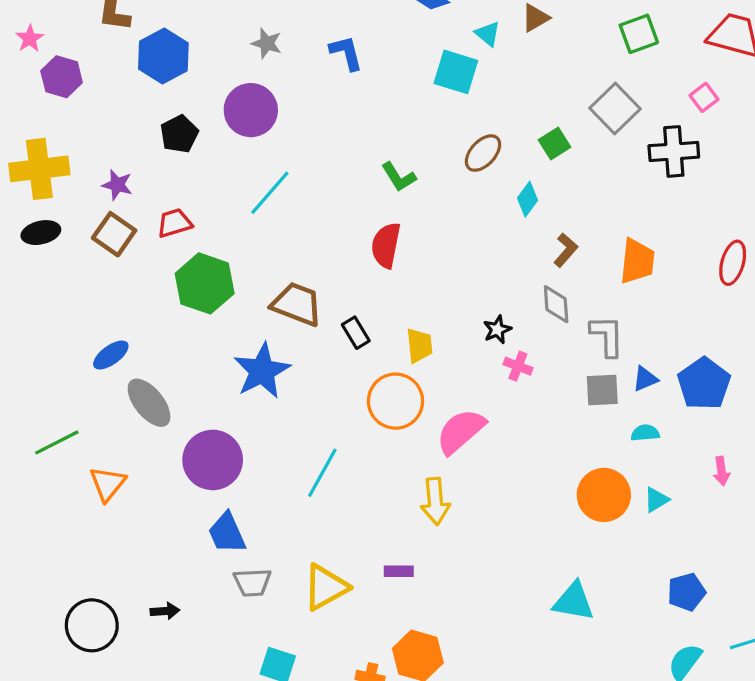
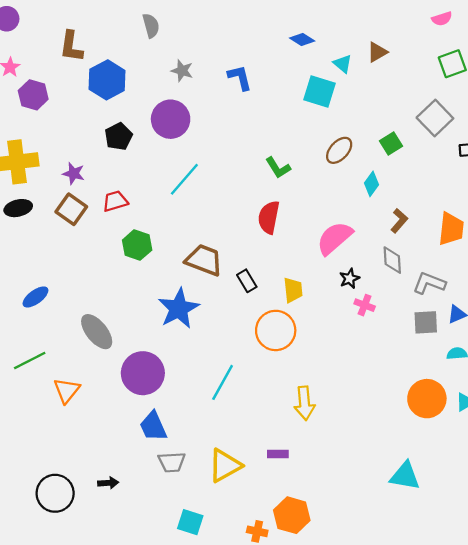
green hexagon: (205, 283) -> (137, 245), size x0.7
gray L-shape: (607, 336) -> (429, 283), turned -68
blue ellipse: (111, 355) -> (35, 297), moved
pink semicircle: (461, 431) -> (335, 238), moved

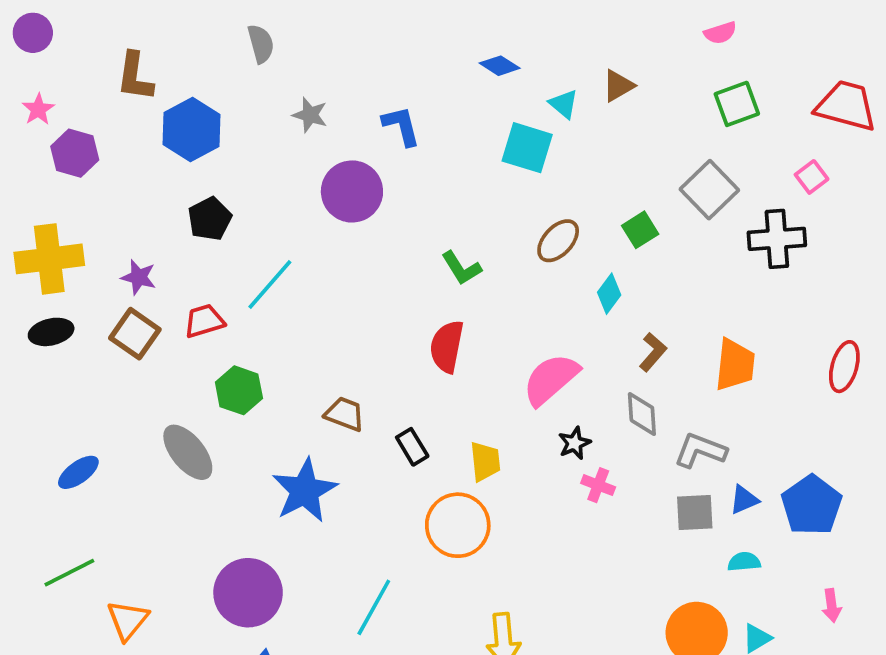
purple circle: (171, 119) -> (352, 191), moved
cyan line: (184, 179) -> (270, 284), moved
brown trapezoid: (204, 260) -> (345, 414), size x0.7
gray ellipse: (97, 332) -> (188, 452), moved

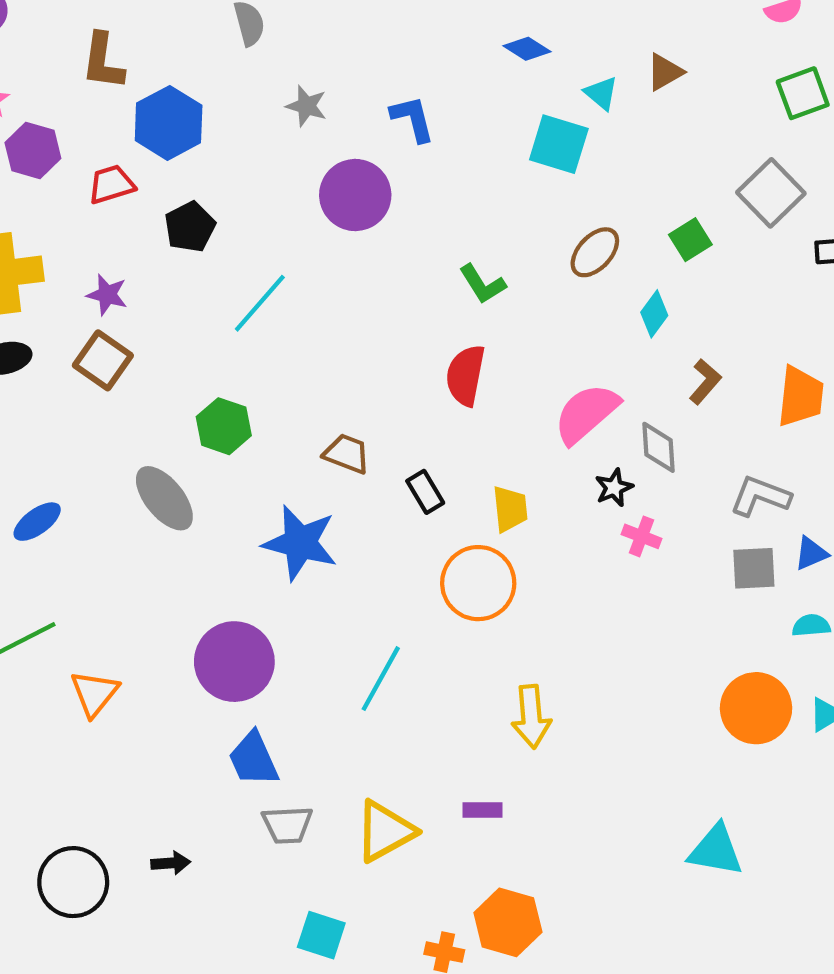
red trapezoid: (204, 321) -> (111, 184), moved
gray diamond: (642, 414) -> (658, 447), moved
blue star: (305, 491) -> (300, 543), turned -30

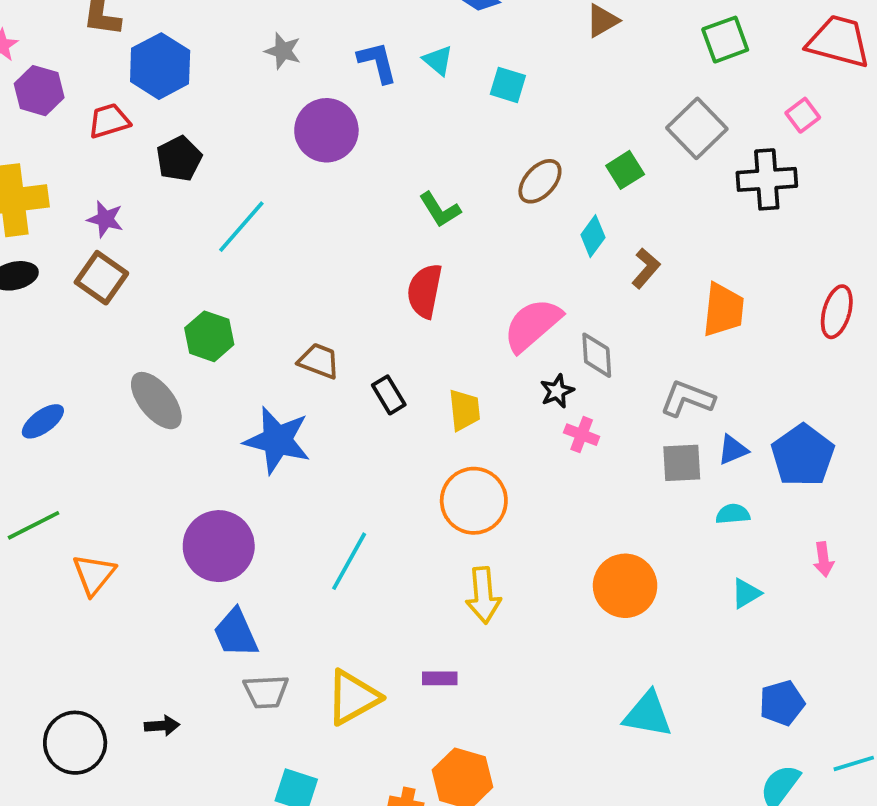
cyan triangle: (601, 93) -> (438, 60), moved
cyan square: (559, 144) -> (508, 85), size x0.7
brown L-shape: (705, 382) -> (646, 268), moved
orange circle: (478, 583) -> (474, 501), moved
orange circle: (756, 708) -> (625, 586), moved

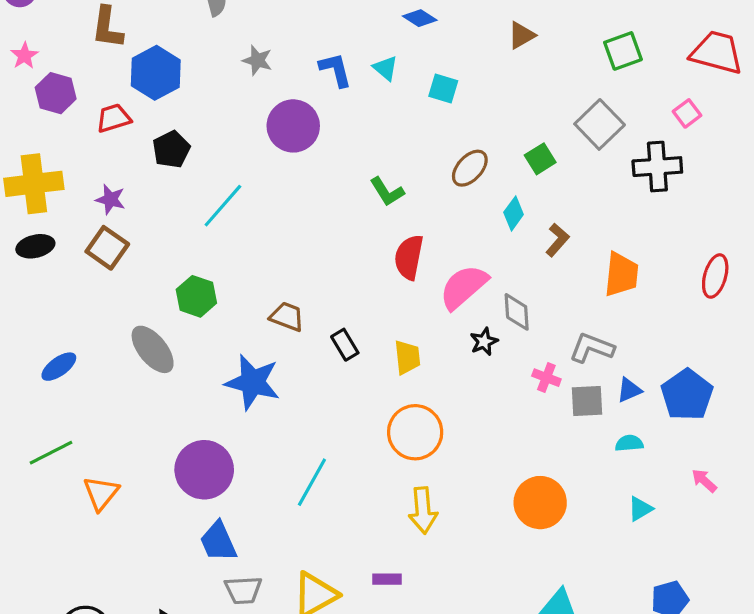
red semicircle: (425, 291) -> (409, 257), moved
pink cross: (582, 435) -> (546, 378), moved
pink arrow: (824, 559) -> (704, 481), turned 140

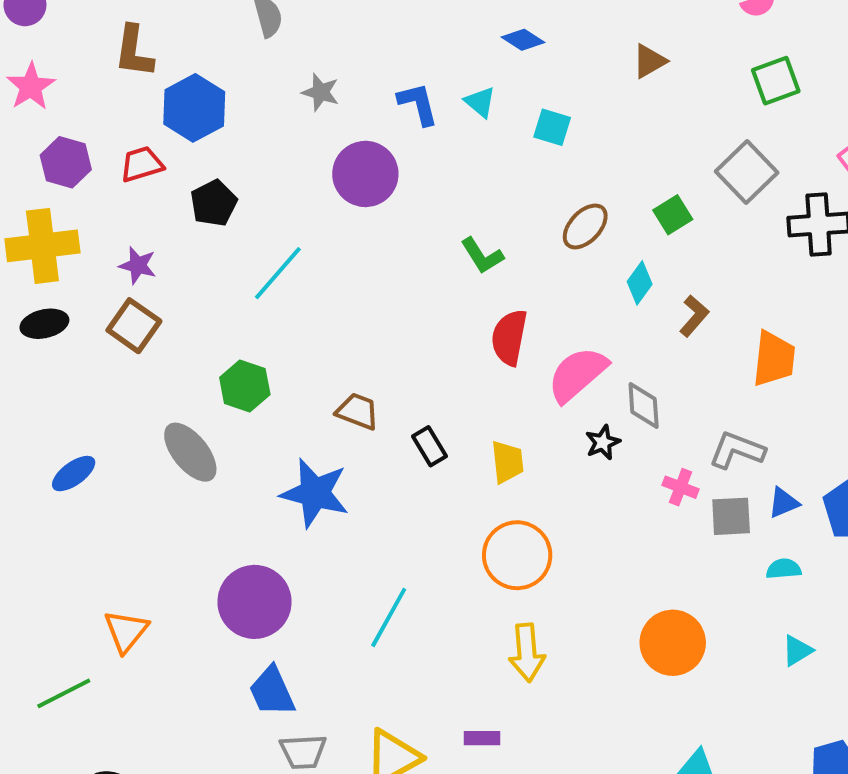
pink star: (24, 56) -> (31, 86), size x1.4
purple hexagon: (56, 93) -> (66, 162), moved
green line: (51, 453) -> (64, 693), moved

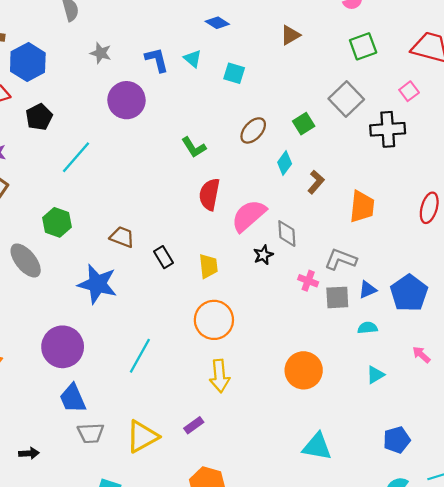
purple rectangle: (482, 738) -> (194, 425), turned -36

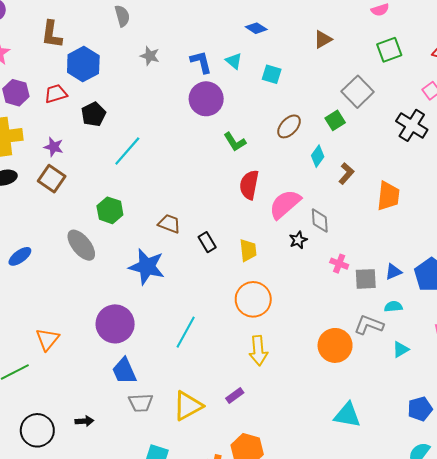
gray square: (346, 99) -> (358, 92), moved
purple circle: (127, 100) -> (206, 99), moved
black cross: (388, 129) -> (412, 125), turned 36
gray L-shape: (341, 259) -> (369, 325), moved

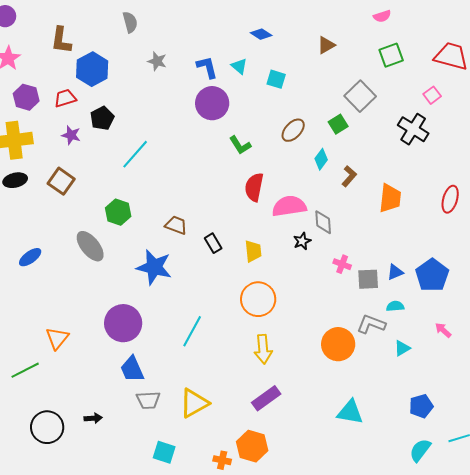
purple star: (54, 147) -> (71, 135), moved
pink semicircle: (285, 204) -> (289, 206), turned 32
purple rectangle: (235, 396) -> (266, 398), moved, size x1.6

